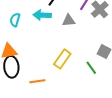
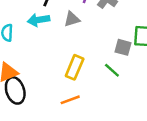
orange line: (37, 81) -> (70, 100), moved

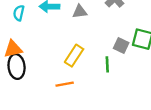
green line: (112, 70) -> (107, 64), turned 35

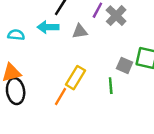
cyan semicircle: (19, 13) -> (16, 35), turned 84
orange line: (65, 84) -> (61, 97), moved, turned -48

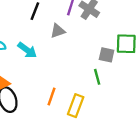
cyan arrow: (48, 27) -> (27, 50), moved, turned -132
yellow rectangle: (75, 78) -> (76, 106), moved

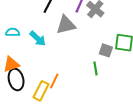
gray triangle: (58, 31) -> (66, 25), size x1.5
yellow rectangle: (76, 106) -> (41, 91), moved

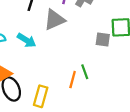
green line: (96, 68) -> (85, 72), moved
orange line: (54, 81) -> (73, 80), moved

